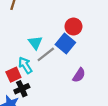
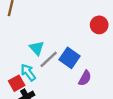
red circle: (73, 27) -> (99, 25), moved
blue square: (65, 44) -> (69, 58), moved

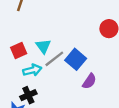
cyan arrow: (28, 72) -> (32, 70), turned 108
red square: (17, 83) -> (19, 51), moved

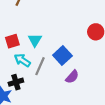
gray line: (54, 59) -> (40, 66), moved, turned -36
cyan arrow: (32, 70) -> (22, 60), turned -140

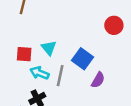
red square: (12, 41) -> (24, 54), turned 32

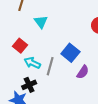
cyan triangle: (49, 48) -> (41, 22), moved
red square: (24, 54) -> (20, 46), turned 32

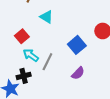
cyan triangle: (41, 22) -> (46, 17), turned -32
blue square: (70, 53) -> (77, 45), moved

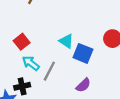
cyan triangle: (46, 17) -> (66, 41), moved
blue square: (77, 45) -> (83, 53), turned -30

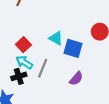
red square: (22, 42) -> (23, 45), moved
black cross: (22, 86) -> (19, 76), moved

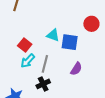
cyan arrow: (24, 62) -> (28, 61), turned -70
black cross: (19, 76) -> (43, 84), moved

